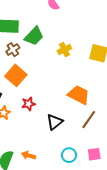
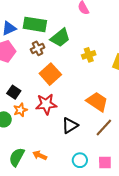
orange square: (16, 75) -> (50, 74), moved
red star: (28, 104) -> (46, 104), size x1.5

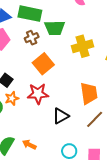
green trapezoid: (60, 38) -> (55, 28), turned 35
yellow cross: (89, 55) -> (82, 46), size x1.5
orange trapezoid: (97, 102) -> (89, 93), turned 45

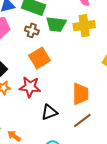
brown cross: (32, 38) -> (32, 30), turned 32
yellow cross: (82, 46) -> (84, 26), moved

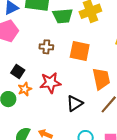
brown cross: (32, 30) -> (46, 47), moved
orange square: (40, 58) -> (80, 51), moved, turned -35

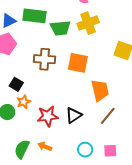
brown cross: (46, 47) -> (45, 59), size x1.5
red star: (50, 83) -> (48, 116), moved

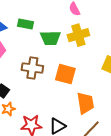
green rectangle: (34, 16) -> (25, 24), size x0.7

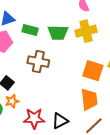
green rectangle: (25, 24) -> (30, 30), moved
orange square: (65, 74) -> (93, 71), moved

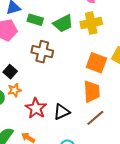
green trapezoid: (58, 33) -> (63, 23), turned -30
red star: (34, 118) -> (36, 108), turned 30

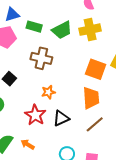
orange star: (15, 90) -> (48, 92), moved

